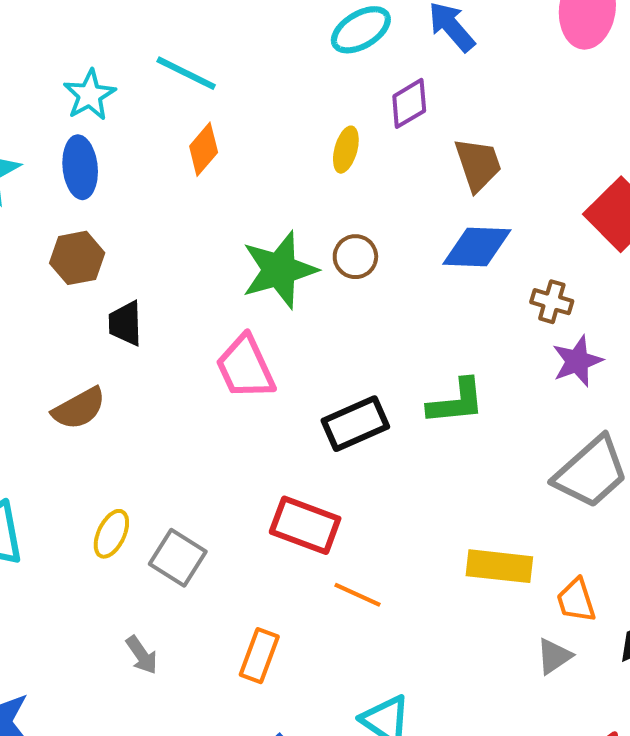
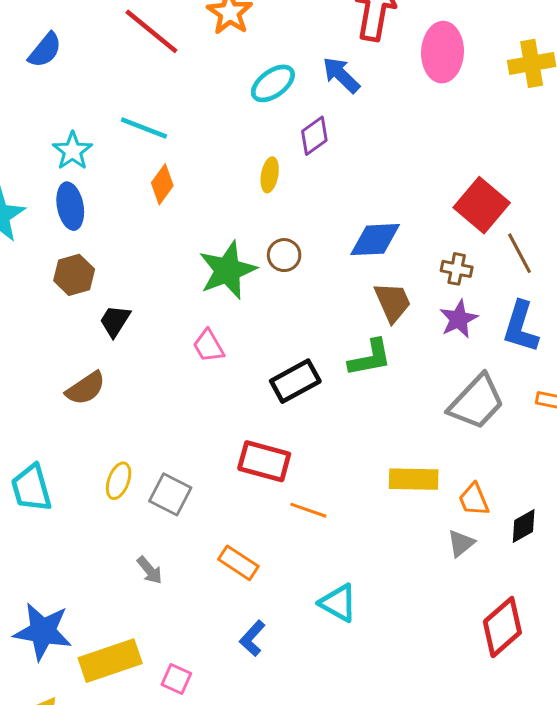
brown trapezoid: (478, 164) -> (393, 302), moved
brown cross: (552, 302) -> (457, 269), moved
black trapezoid: (125, 323) -> (115, 321), turned 39
pink trapezoid: (245, 367) -> (209, 346), size x0.7
orange rectangle: (259, 656) -> (238, 563), turned -72

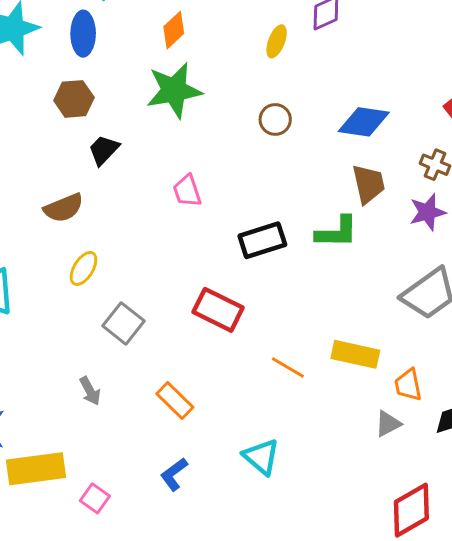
green star: (228, 270) -> (174, 90), moved
yellow ellipse: (119, 481) -> (83, 268), moved
orange line: (308, 510) -> (288, 368), moved

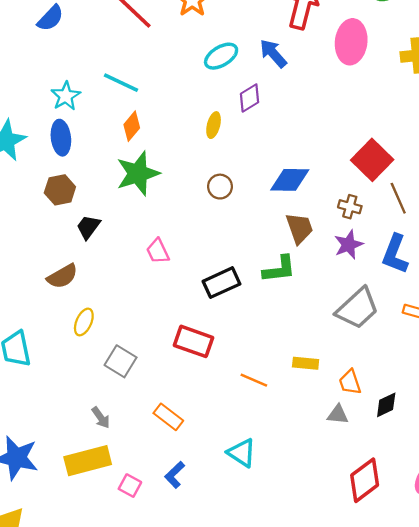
yellow rectangle: (355, 354) -> (306, 363), size x0.7
gray triangle: (388, 424) -> (338, 415), turned 40
yellow rectangle: (36, 469) -> (88, 461), moved
pink square: (95, 498) -> (130, 486), moved

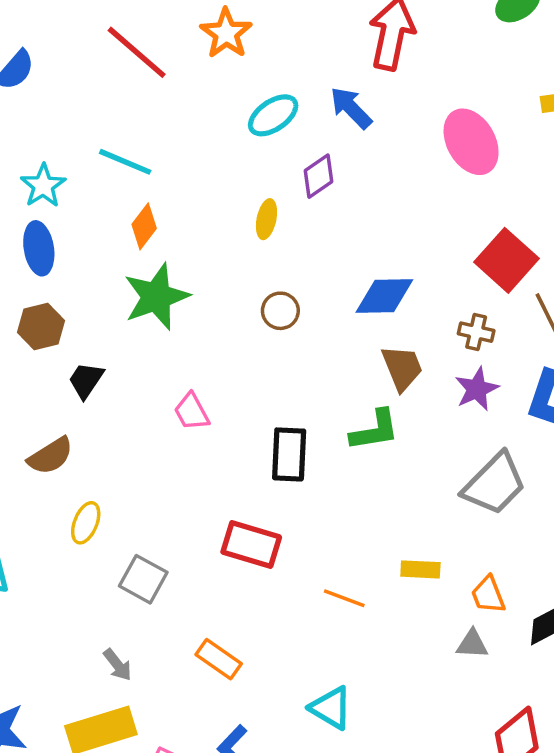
pink ellipse: (351, 42) -> (471, 142), moved, turned -33
black rectangle: (221, 283) -> (289, 454), turned -60

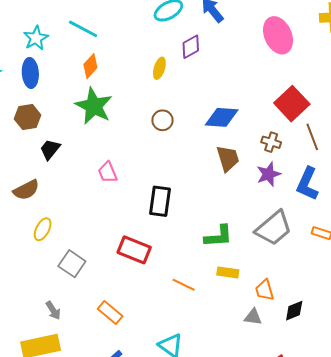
green star: (156, 297) -> (94, 106), turned -30
green L-shape: (375, 430) -> (218, 236), moved

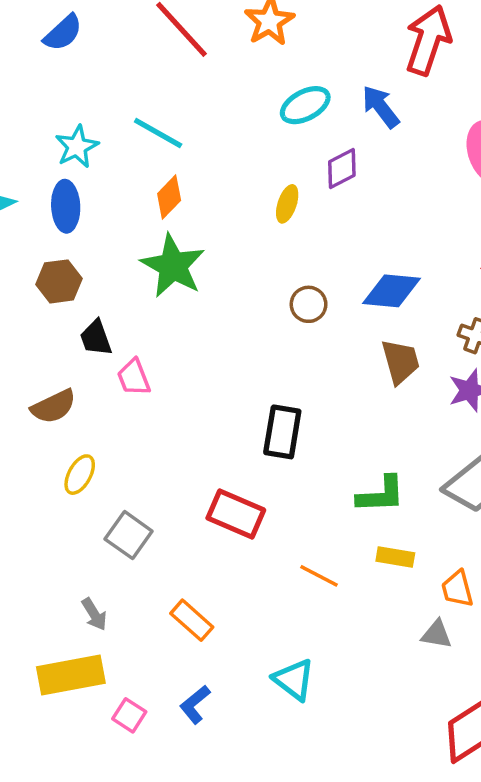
brown circle: (162, 120) -> (309, 304), moved
black trapezoid: (50, 149) -> (96, 338), turned -60
pink trapezoid: (108, 172) -> (134, 377), moved

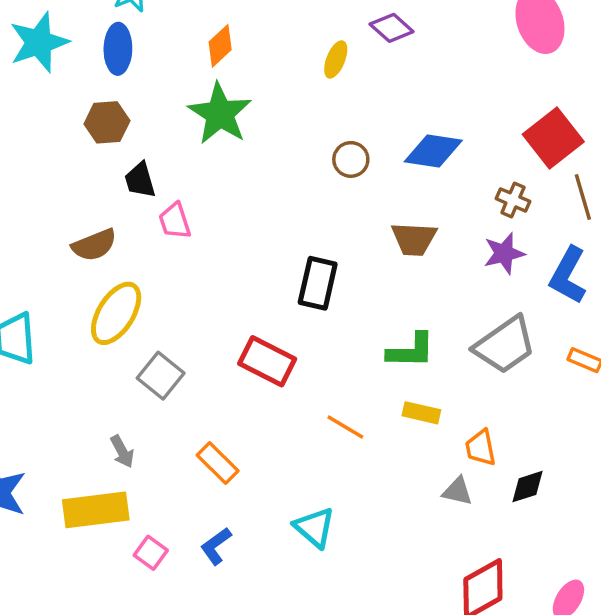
purple diamond: (342, 169) -> (392, 28), turned 66
brown trapezoid: (400, 362) -> (414, 239), moved, turned 105
yellow ellipse: (80, 475) -> (116, 313), size x1.6

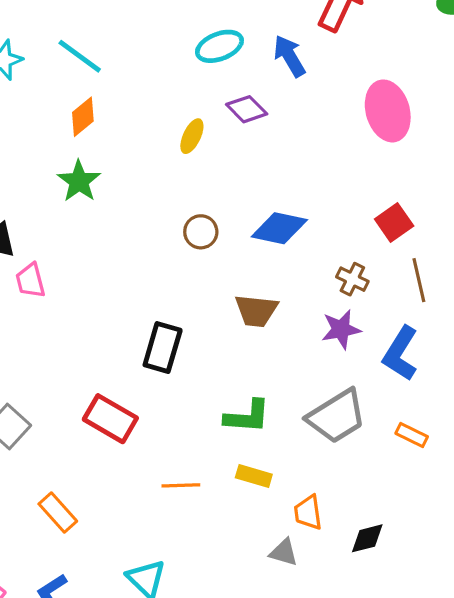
green star: (220, 114) -> (79, 181), size x0.7
red square: (553, 138) -> (394, 222), size x0.7
orange line: (345, 427) -> (181, 485), turned -36
black diamond: (527, 487) -> (367, 538), moved

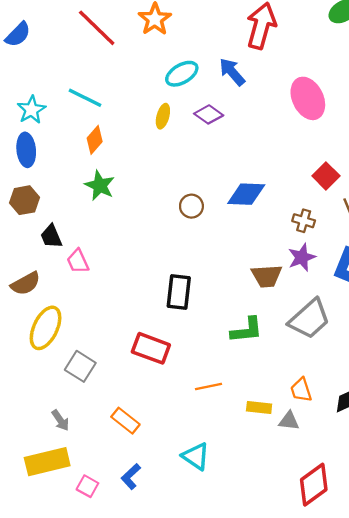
yellow ellipse: (192, 136) -> (163, 116), moved
brown trapezoid: (256, 311) -> (267, 276), moved
yellow rectangle: (254, 476) -> (259, 408), moved

